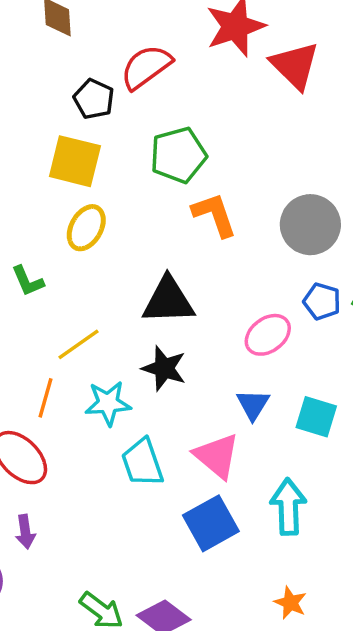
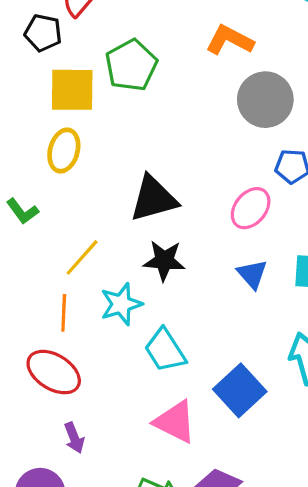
yellow square: (75, 161) -> (72, 90), moved
orange L-shape: (214, 215) -> (230, 40), moved, turned -30
pink triangle: (217, 456) -> (175, 422), moved

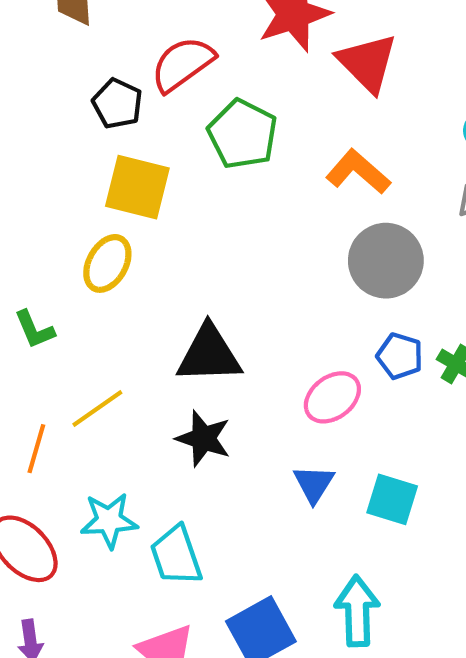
green pentagon: (131, 65) -> (243, 134), moved, turned -30
cyan star: (121, 304) -> (109, 521), moved
orange line: (64, 313) -> (36, 449), moved

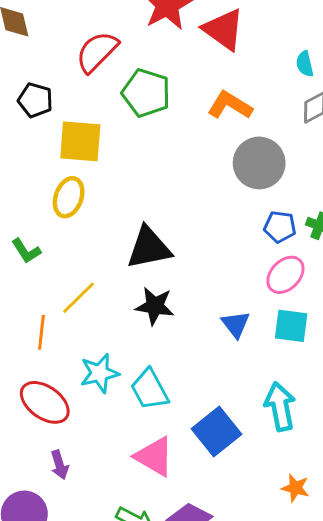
black pentagon: (117, 104) -> (35, 100), moved
pink ellipse: (332, 397) -> (285, 275), moved

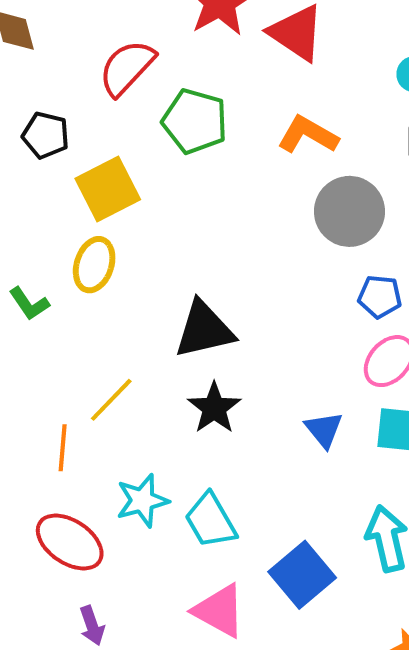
yellow square: (80, 141) -> (108, 189), turned -30
green L-shape: (26, 251) -> (29, 304), moved
black star: (155, 306) -> (214, 408), turned 30

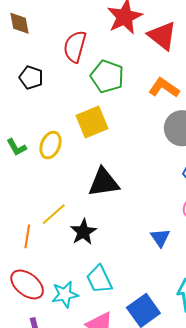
red semicircle: (127, 68) -> (75, 47), turned -32
yellow square: (108, 189) -> (92, 122), moved
green L-shape: (29, 304) -> (16, 147), moved
black star: (214, 408) -> (83, 232), moved
cyan star: (142, 501) -> (65, 294), moved

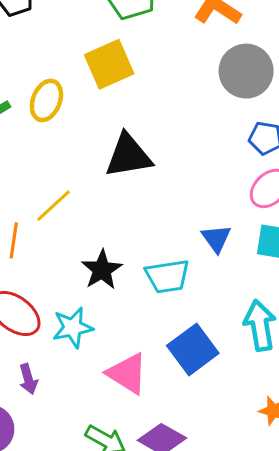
black star: (83, 232) -> (102, 270), moved
cyan trapezoid: (99, 279) -> (167, 276), moved, turned -72

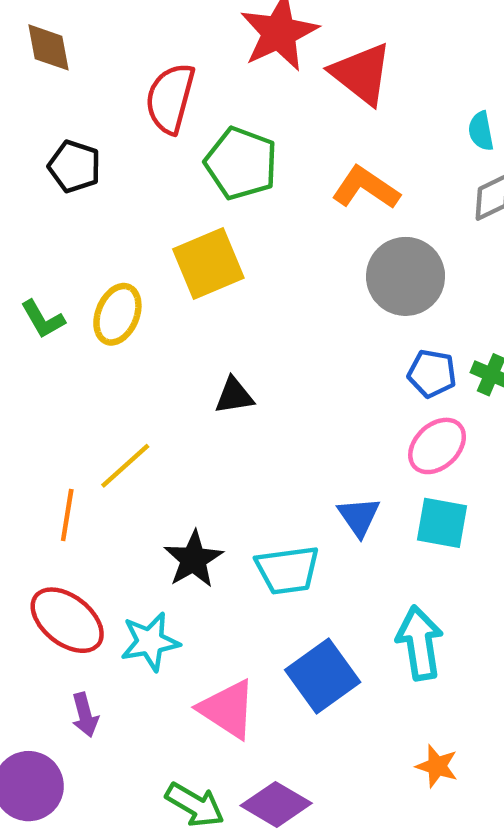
black triangle: (128, 156) -> (234, 396), size x0.6

